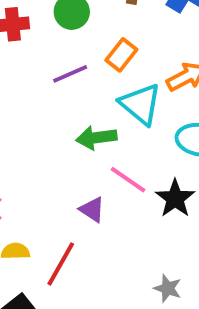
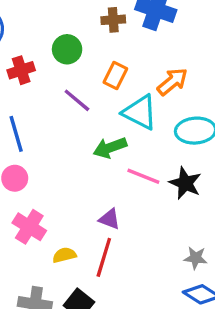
purple line: (70, 74) -> (77, 100), turned 76
purple triangle: (92, 210) -> (110, 219), moved

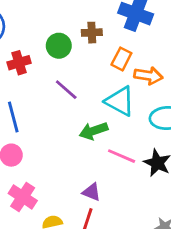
brown cross: (113, 20) -> (92, 33), moved
orange rectangle: (115, 76) -> (121, 59), moved
orange arrow: (172, 82) -> (148, 76), turned 48

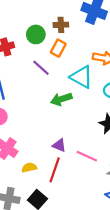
orange rectangle: (121, 59) -> (58, 48), moved
pink line: (122, 156) -> (87, 156), moved

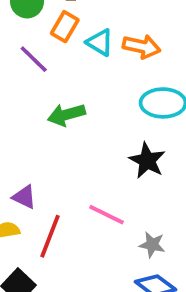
cyan triangle: (81, 77) -> (100, 42), moved, size x0.7
purple triangle: (59, 145) -> (24, 197), moved

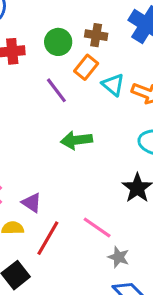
gray star: (152, 245) -> (119, 257), moved

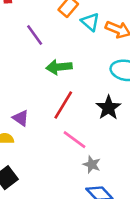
purple line: (56, 90) -> (35, 35), moved
red line: (48, 238) -> (63, 105), moved

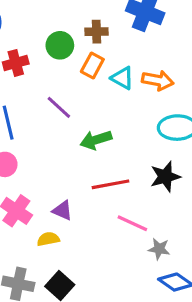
red line: (63, 105) -> (110, 184), turned 60
black star: (108, 108) -> (165, 177), turned 30

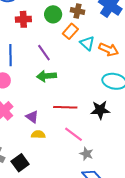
green arrow: (96, 140) -> (46, 76), moved
yellow semicircle: (48, 239) -> (38, 134), moved

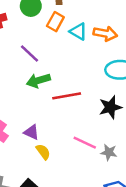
red line: (65, 107) -> (67, 96), moved
yellow semicircle: (38, 134) -> (43, 152), turned 64
gray star: (86, 154) -> (109, 152), moved

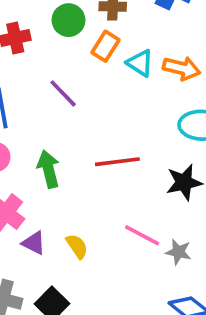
green arrow: (38, 81) -> (48, 169), moved, turned 90
purple triangle: (31, 132) -> (34, 243), moved

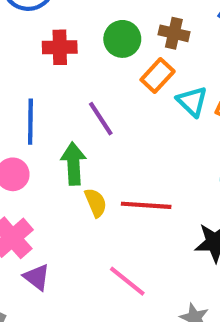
green arrow: (48, 169) -> (73, 164), moved
pink line: (142, 235) -> (127, 281), moved
yellow semicircle: (77, 246) -> (96, 203), moved

